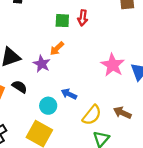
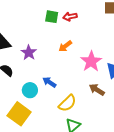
red arrow: (83, 18) -> (70, 17), turned 64
orange arrow: (57, 49) -> (65, 46), moved
brown arrow: (122, 113) -> (97, 90), moved

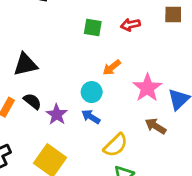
red arrow: (70, 17) -> (130, 25), moved
purple star: (29, 53) -> (57, 114), moved
cyan circle: (30, 90) -> (92, 92), moved

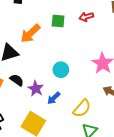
orange arrow: (112, 67) -> (30, 33), moved, size x1.5
blue arrow: (91, 117) -> (54, 98), moved, turned -72

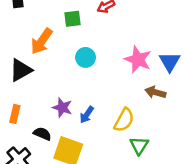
cyan circle: (61, 70) -> (86, 57), moved
black semicircle: (17, 80) -> (42, 134), moved

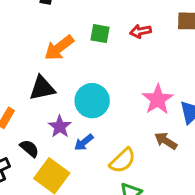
cyan circle: (86, 57) -> (92, 101), moved, size x1.5
black triangle: (21, 70) -> (42, 88), moved

